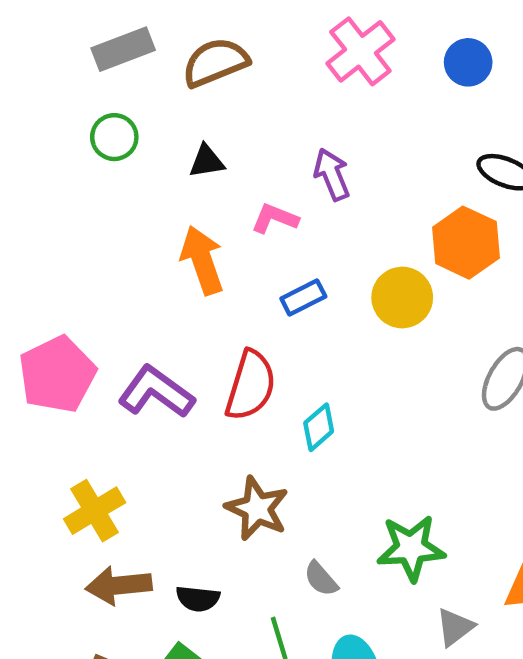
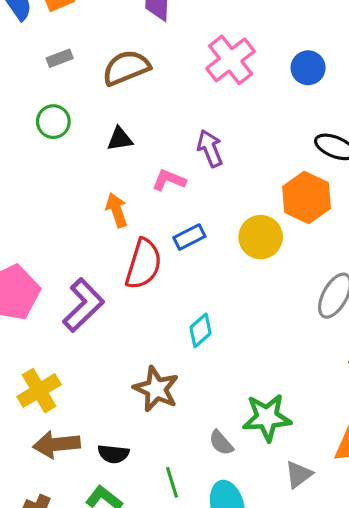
gray rectangle: (123, 49) -> (60, 58), size x0.6
orange arrow: (202, 260) -> (117, 210), size x0.7
red semicircle: (251, 385) -> (144, 264), moved
purple L-shape: (156, 392) -> (83, 305), turned 100
gray semicircle: (321, 579) -> (221, 443), moved

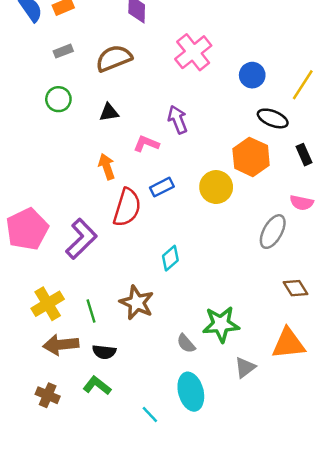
blue circle: (308, 68) -> (252, 75), moved
green line: (172, 482) -> (91, 311), moved

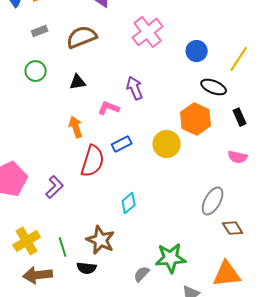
gray ellipse: (273, 232) -> (213, 201), moved
purple L-shape: (81, 239) -> (55, 187), size x0.7
gray semicircle: (186, 343) -> (142, 274), turned 84
black semicircle: (104, 352) -> (87, 268), moved

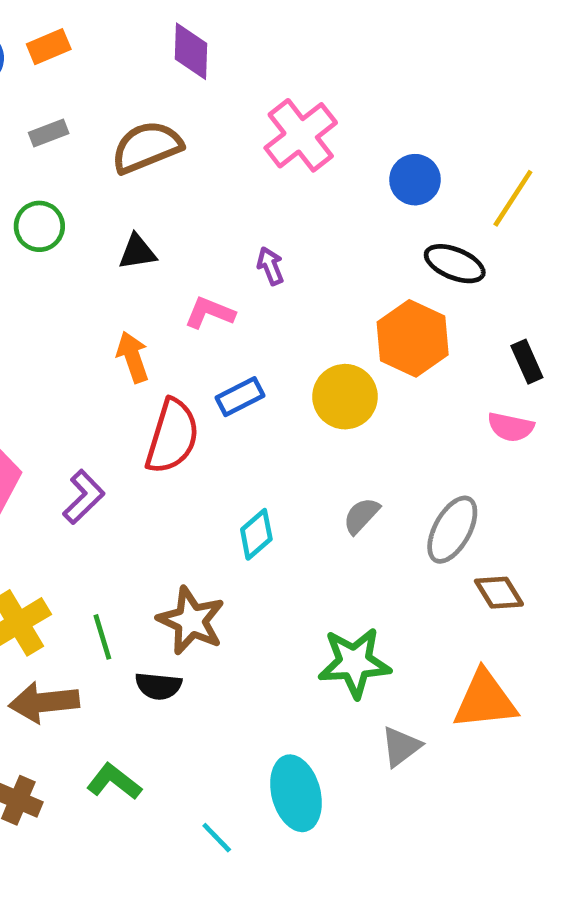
purple arrow: (135, 88) -> (270, 266), size x0.7
black rectangle: (240, 117) -> (527, 362), moved
gray semicircle: (142, 274) -> (361, 516), moved

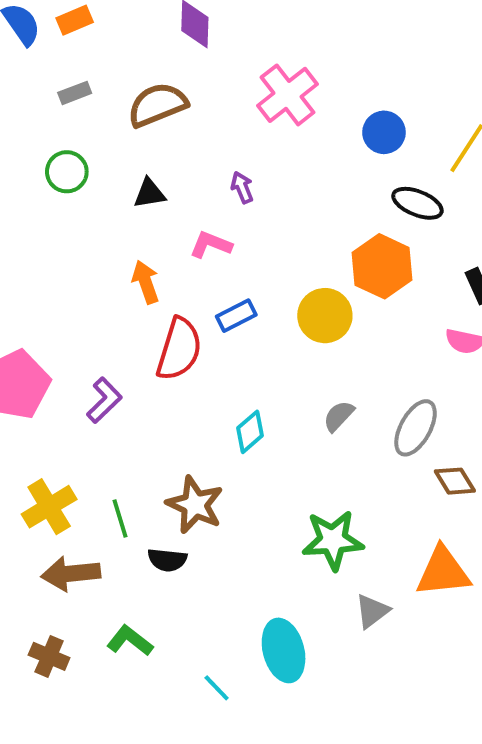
purple arrow: (270, 266) -> (242, 188), moved

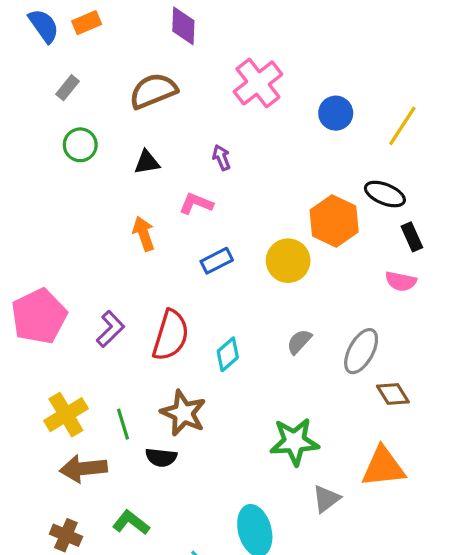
gray rectangle: (75, 93) -> (68, 88), moved, turned -30
black ellipse: (417, 203) -> (385, 194), moved
red semicircle: (179, 349) -> (171, 335), moved

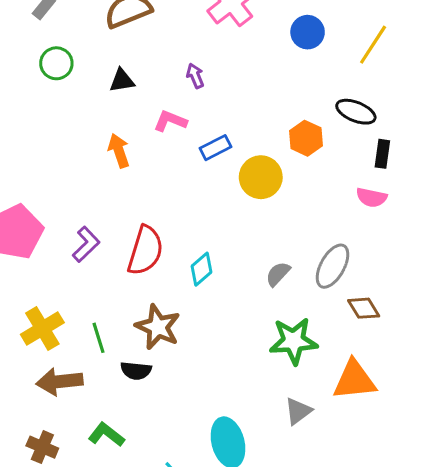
orange hexagon: (334, 221) -> (306, 138), size x0.7
black rectangle: (412, 237) -> (382, 154), turned 32
blue rectangle: (217, 261) -> (216, 148), moved
gray semicircle: (299, 342) -> (278, 274), moved
green star: (294, 442) -> (294, 341), moved

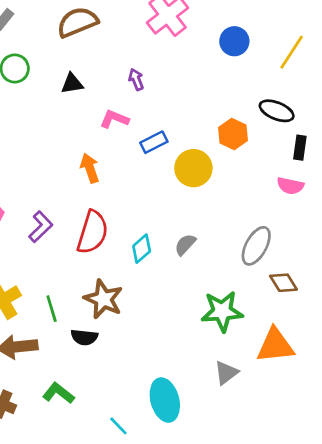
orange arrow: (119, 151) -> (90, 168), moved
gray semicircle: (278, 274) -> (185, 244), moved

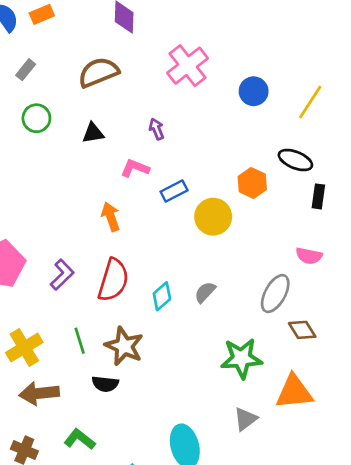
pink semicircle: (290, 186) -> (309, 256), moved
green line: (52, 309) -> (80, 341), moved

